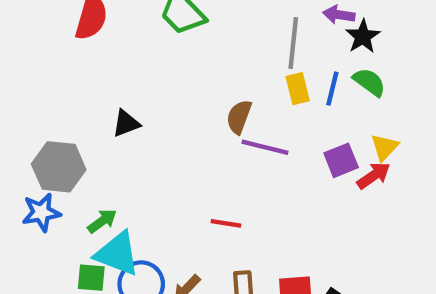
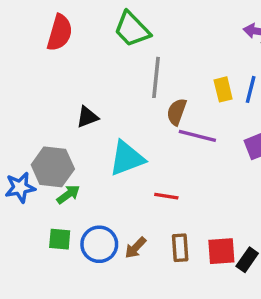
gray line: (293, 43) -> (156, 77), moved
gray hexagon: (59, 167) -> (53, 167), moved
cyan triangle: (117, 254) -> (127, 158), moved, turned -42

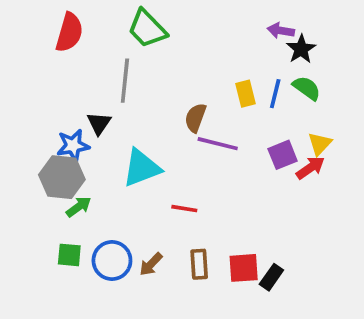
gray line: (156, 77) -> (125, 81), moved
black triangle: (87, 117) -> (99, 123), turned -35
blue star: (20, 187) -> (73, 146), moved

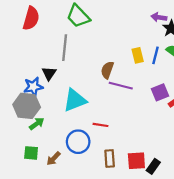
blue circle: (112, 261) -> (78, 142), moved
brown arrow: (151, 264) -> (53, 159), moved

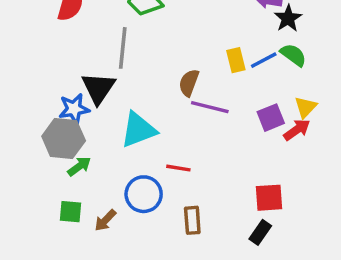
blue line: (156, 55) -> (264, 60), turned 48
black triangle: (49, 73) -> (98, 88), size x1.5
red square: (136, 161) -> (269, 198), moved

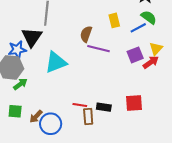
blue line: (264, 60) -> (138, 28), moved
red line: (178, 168) -> (80, 105), moved
blue circle: (144, 194) -> (51, 124), moved
black rectangle: (260, 232) -> (104, 107), moved, turned 64

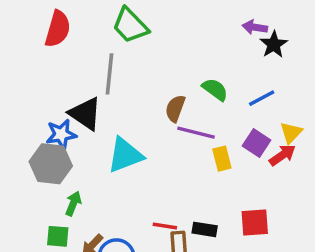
green semicircle: (149, 17) -> (215, 89), moved
yellow rectangle: (114, 20) -> (222, 159), moved
black triangle: (32, 37) -> (85, 114), turned -30
purple square: (135, 55) -> (256, 143), turned -35
green arrow: (20, 84) -> (73, 204), moved, turned -32

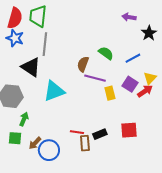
green trapezoid: (130, 25) -> (38, 16), moved, turned 50
black star: (274, 44) -> (149, 33), moved
blue star: (61, 134) -> (15, 38), moved, turned 30
black rectangle: (205, 229) -> (100, 134), turned -32

